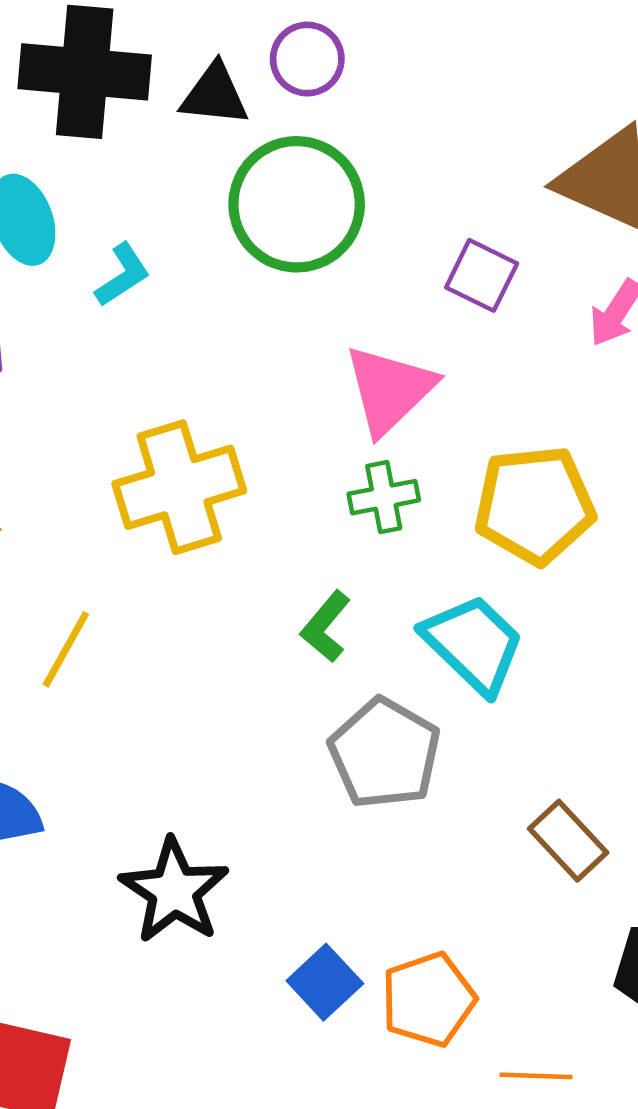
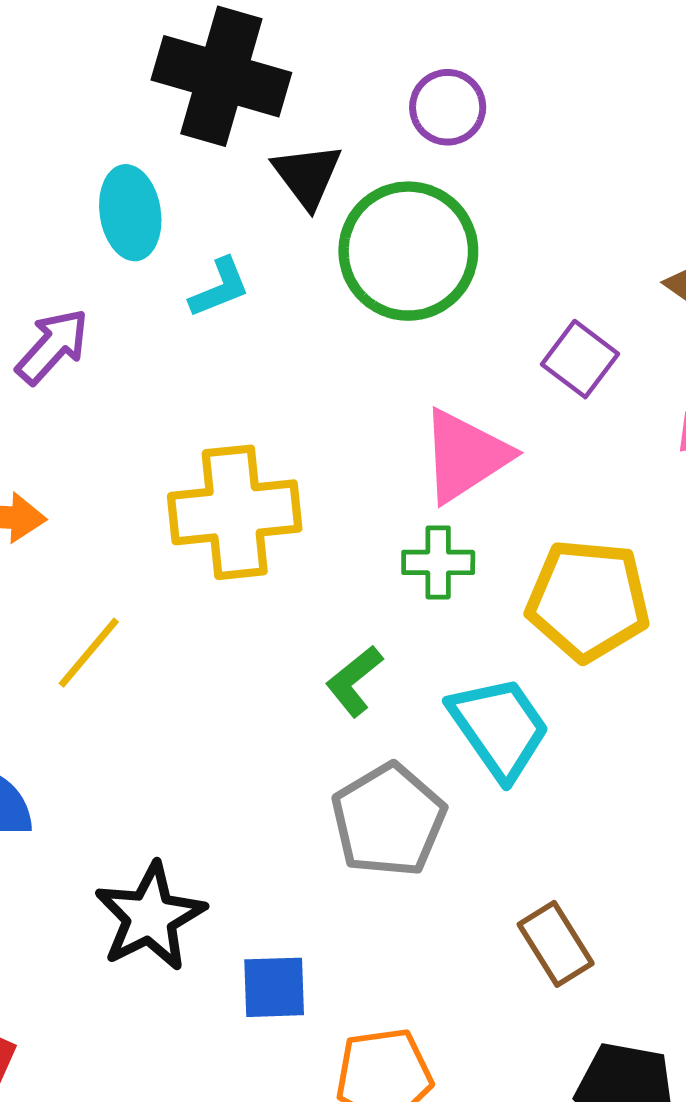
black triangle: (215, 95) -> (307, 176), moved, turned 36
blue square: (325, 982) -> (274, 987), moved, turned 30

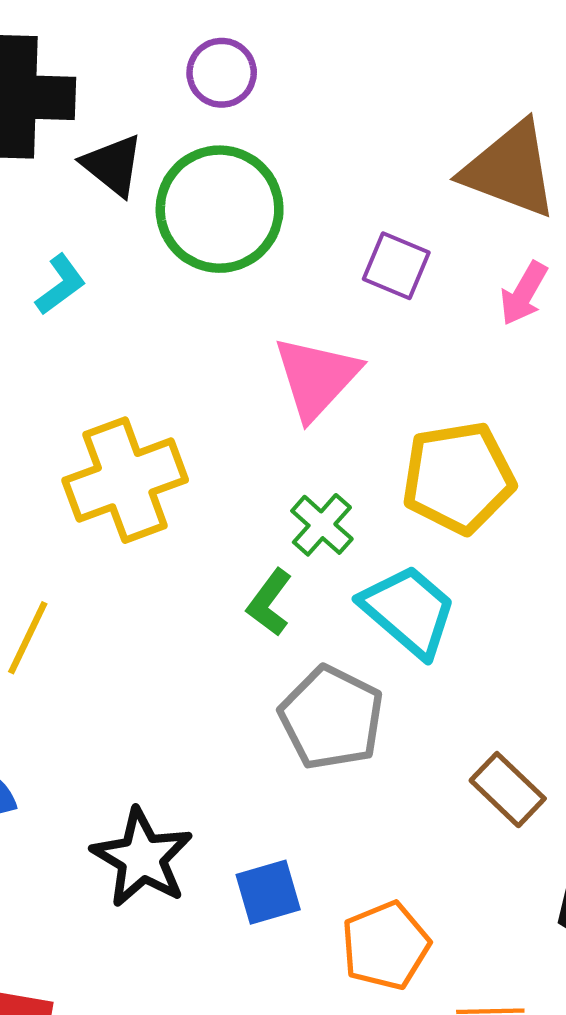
green cross: (438, 562) -> (322, 525), moved, turned -34

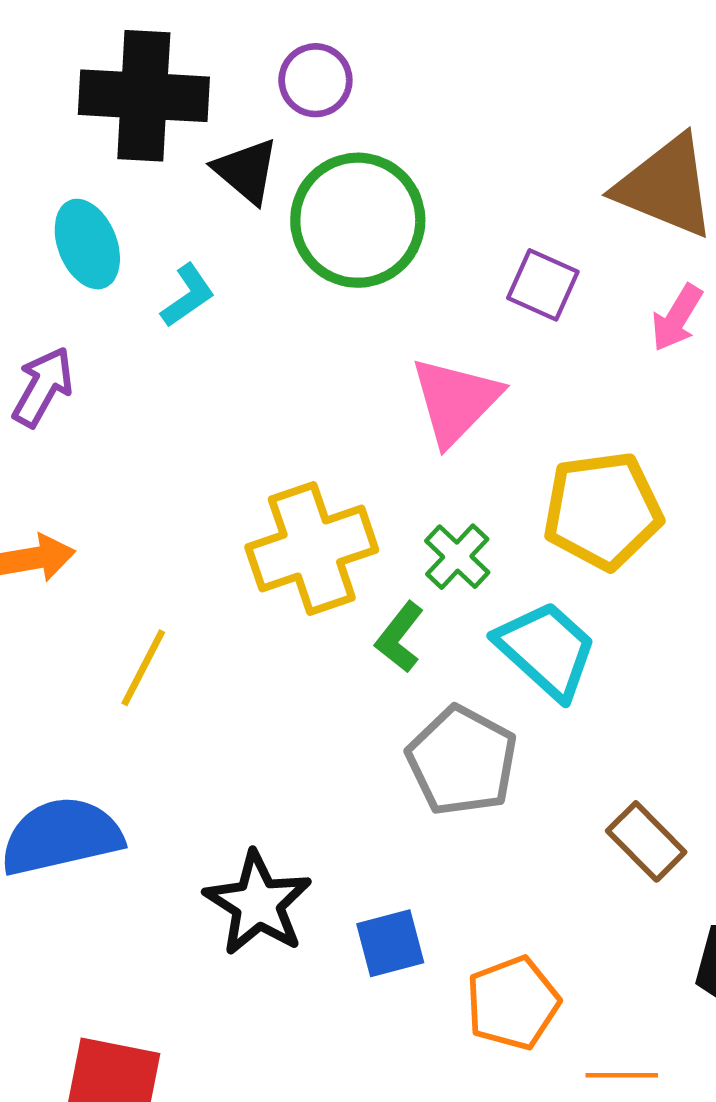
purple circle: (222, 73) -> (315, 80), moved
yellow cross: (125, 480) -> (312, 548), moved

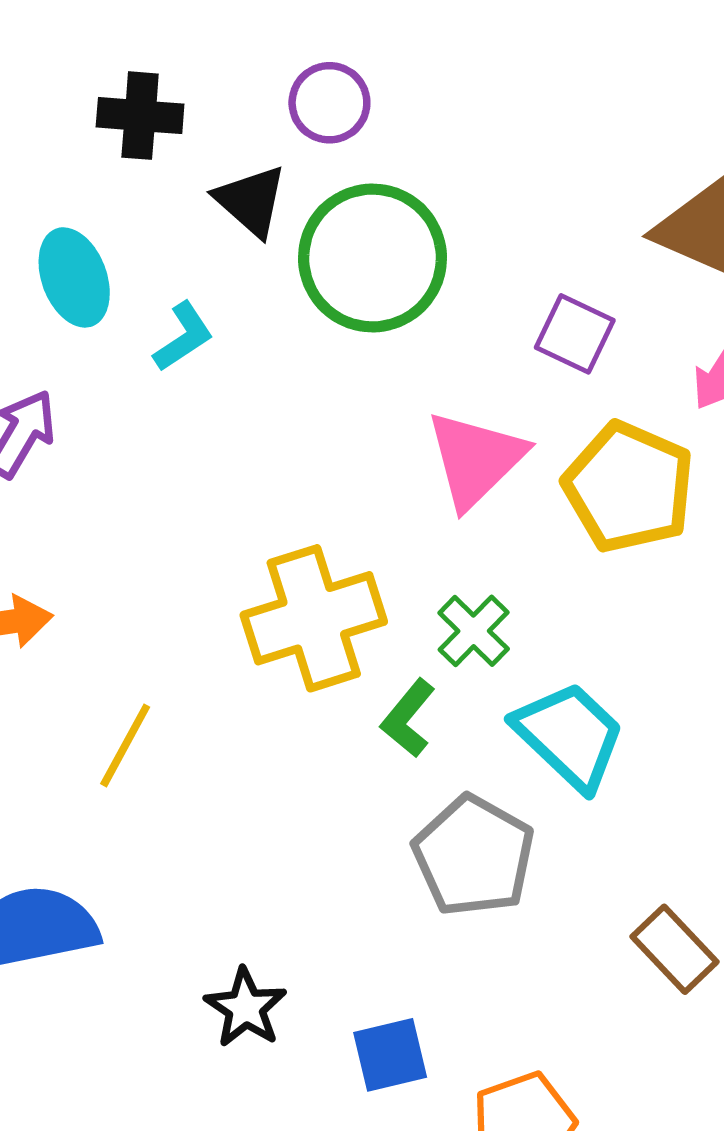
black cross: (144, 96) -> (140, 116), size x0.6
yellow pentagon: (603, 511) -> (629, 487), moved, turned 30
black star: (258, 903) -> (246, 1008), size x0.7

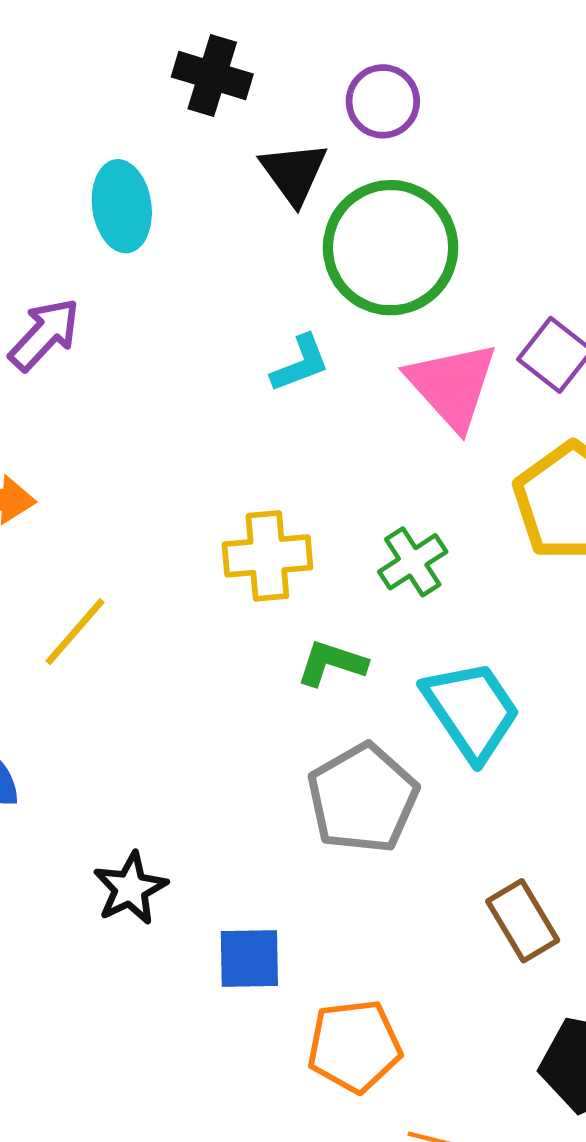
cyan L-shape: (183, 337) -> (300, 364), moved
pink triangle: (476, 459) -> (452, 385), moved, turned -40
yellow cross: (314, 618) -> (267, 556), size x0.7
green cross: (474, 631) -> (413, 562), moved
green L-shape: (408, 718) -> (332, 663), turned 56

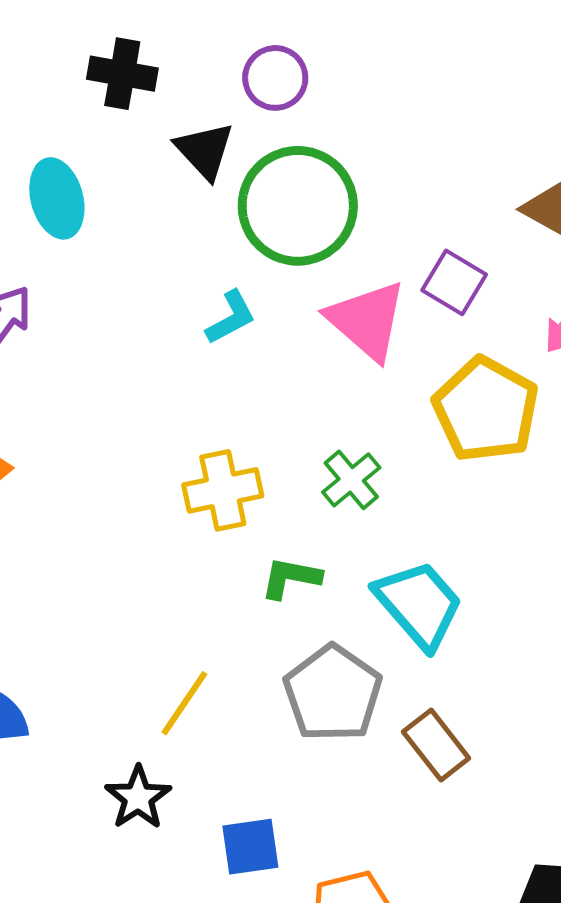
yellow line: (75, 632) -> (184, 703), moved
brown rectangle: (523, 921) -> (436, 745), moved

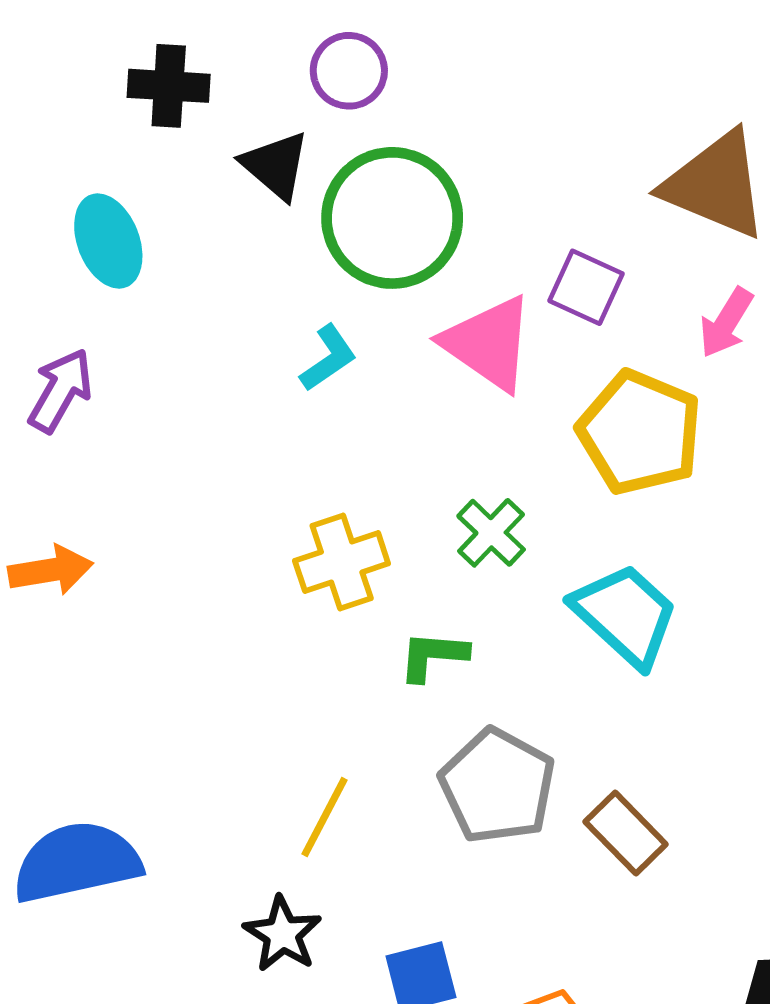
cyan trapezoid: (419, 604) -> (625, 615), moved

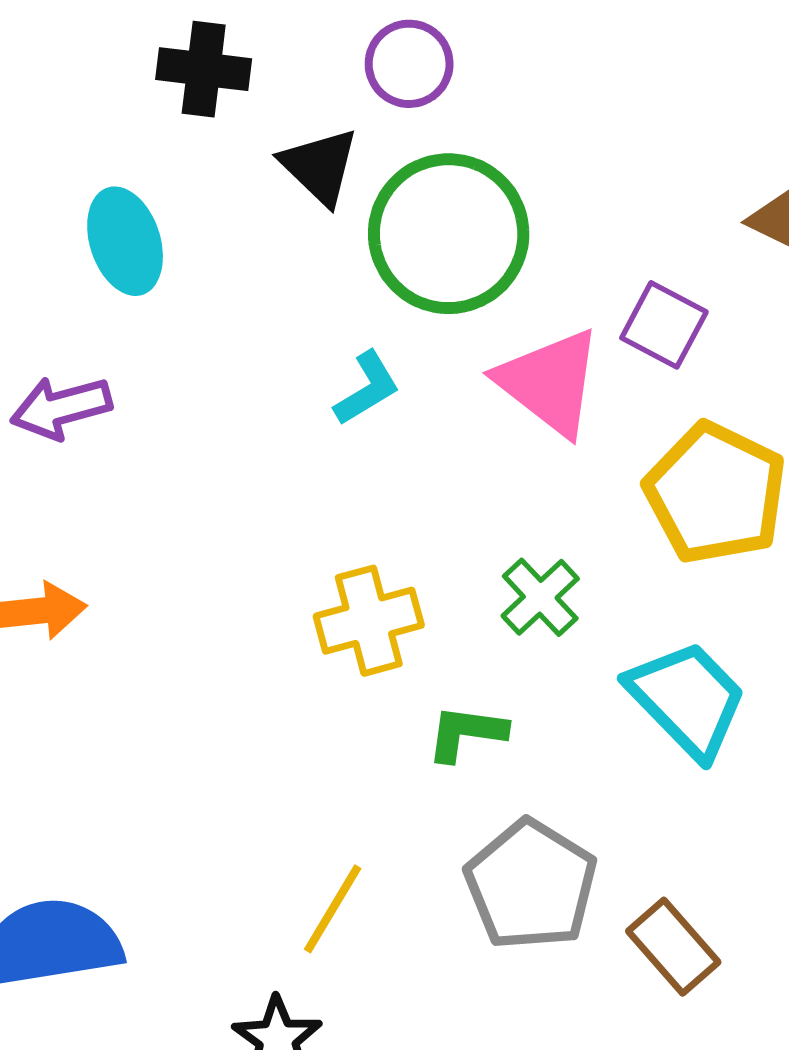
purple arrow: (61, 390) -> (61, 408), turned -138

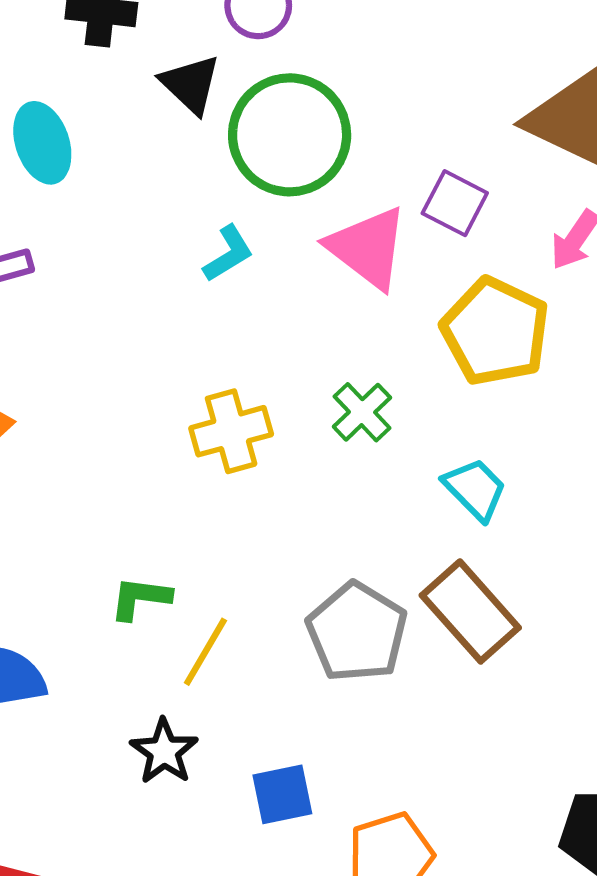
cyan trapezoid: (687, 699) -> (475, 489), size x0.7
green L-shape: (466, 733) -> (140, 598), moved
brown rectangle: (673, 947) -> (470, 611), moved, size x1.4

